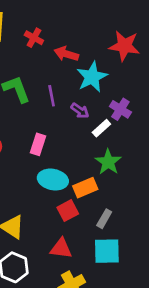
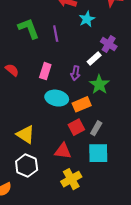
cyan star: (92, 77) -> (87, 19), size x0.7
purple arrow: (80, 111) -> (75, 73), moved, turned 64
red square: (68, 211) -> (76, 127), moved

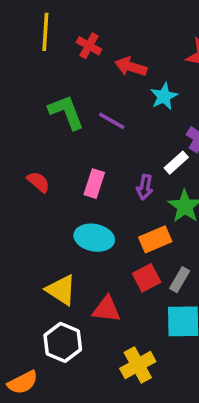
purple line: (56, 34) -> (112, 121), turned -49
cyan ellipse: (57, 98) -> (94, 238), moved
red triangle: (63, 151) -> (106, 309), moved

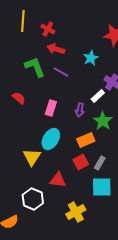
red arrow: (131, 67) -> (56, 49), moved
red semicircle: (38, 182) -> (19, 98), moved
cyan ellipse: (94, 238) -> (51, 139), turned -70
yellow triangle: (61, 290) -> (32, 157), moved, turned 30

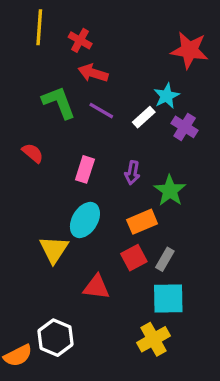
cyan star: (91, 58) -> (167, 96), moved
white rectangle: (98, 96) -> (144, 117), moved
white hexagon: (33, 199) -> (56, 338), moved
yellow cross: (76, 212) -> (154, 339), moved

